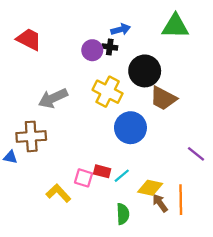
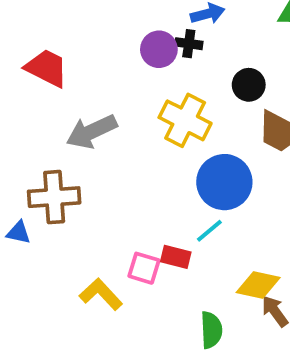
red trapezoid: (29, 39) -> (47, 68), moved
black circle: (145, 71) -> (249, 85), size x0.6
cyan line: (122, 176) -> (209, 231), moved

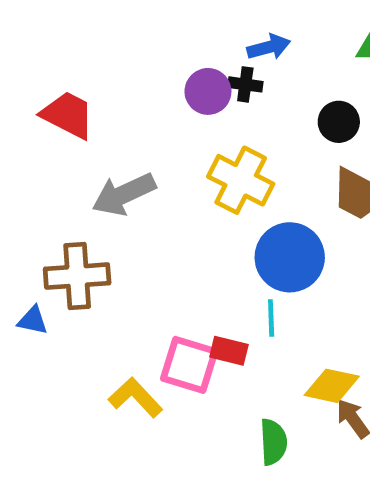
black circle: (249, 85) -> (339, 122), moved
cyan line: (209, 231) -> (271, 318), turned -52
pink square: (144, 268) -> (189, 365), size x1.4

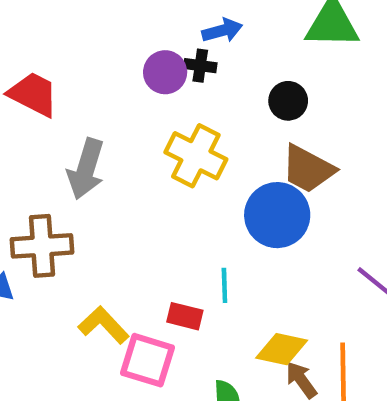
gray arrow: (124, 194) -> (86, 169), turned -48
blue circle: (290, 257) -> (277, 215), moved
pink square: (189, 365) -> (147, 360), moved
yellow L-shape: (136, 398) -> (104, 325), moved

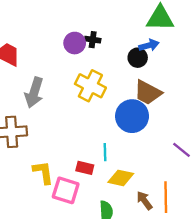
blue arrow: (222, 30) -> (149, 45), moved
yellow L-shape: (104, 325) -> (43, 172), turned 35
yellow diamond: (282, 349) -> (121, 178), moved

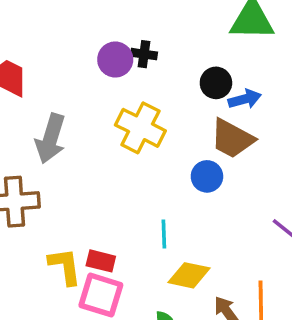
blue arrow: (149, 45) -> (245, 99), moved
blue circle: (132, 116) -> (207, 176), size x0.6
red rectangle: (85, 168) -> (101, 261), moved

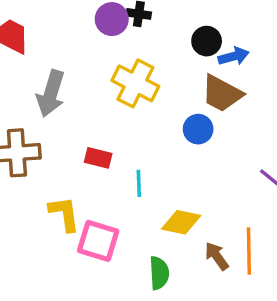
cyan line: (164, 234) -> (139, 183), moved
red rectangle: (101, 261) -> (98, 158), moved

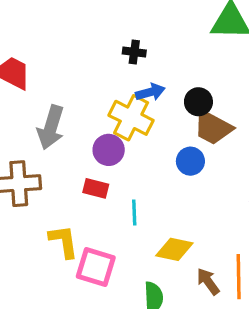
purple circle: (112, 19) -> (109, 150), moved
black circle: (207, 41) -> (198, 102), moved
blue arrow: (234, 56) -> (150, 92), moved

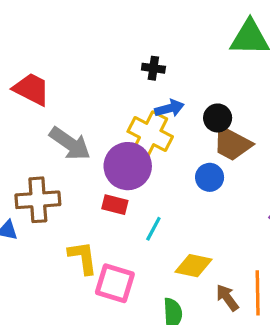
gray arrow: (51, 127) -> (70, 144), turned -72
purple circle: (109, 150) -> (128, 166), size x1.5
cyan line: (134, 212) -> (153, 229), turned 30

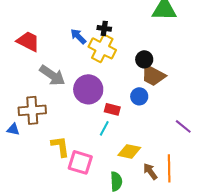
blue arrow: (169, 108) -> (78, 36), moved, turned -120
yellow cross: (150, 134) -> (102, 48), moved
red rectangle: (115, 205) -> (112, 109), moved

